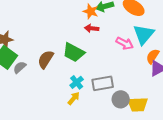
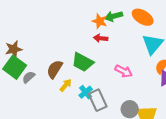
pink arrow: (125, 43) -> (124, 71), moved
gray rectangle: (103, 83) -> (98, 100), moved, turned 75
yellow arrow: (74, 98) -> (66, 85), moved

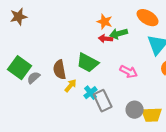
green arrow: (114, 16) -> (119, 34), moved
brown star: (14, 49) -> (19, 17), moved
brown semicircle: (55, 69) -> (60, 70), turned -42

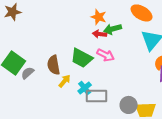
pink arrow: (129, 72) -> (106, 55), moved
gray rectangle: (103, 101) -> (97, 96), turned -65

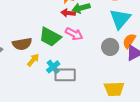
brown semicircle: (54, 65) -> (22, 44), turned -90
gray circle: (129, 105) -> (110, 47), moved

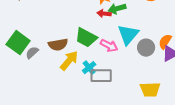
cyan triangle: (120, 19) -> (128, 35), moved
pink arrow: (74, 34) -> (109, 46), moved
yellow arrow: (33, 60) -> (69, 61), size x1.5

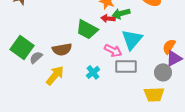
green trapezoid: (86, 38) -> (87, 29), moved
gray circle: (146, 48) -> (163, 72), moved
yellow arrow: (69, 61) -> (55, 75), moved
gray rectangle: (101, 76) -> (126, 66), moved

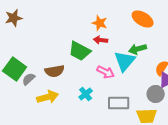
green arrow: (121, 13) -> (138, 49), moved
gray rectangle: (126, 66) -> (119, 103), moved
yellow arrow: (55, 75) -> (48, 97), turned 35

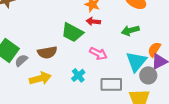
cyan triangle: (125, 61) -> (136, 61), moved

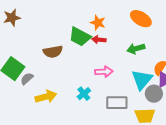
green trapezoid: (72, 32) -> (80, 37), moved
brown semicircle: (47, 52) -> (53, 52), moved
pink arrow: (98, 53) -> (104, 72), turned -30

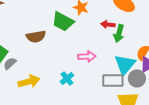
red arrow: (99, 40) -> (108, 24), moved
green arrow: (136, 49) -> (119, 33), turned -60
gray rectangle: (117, 103) -> (113, 80), moved

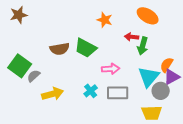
green trapezoid: (63, 21) -> (86, 48), moved
gray rectangle: (113, 80) -> (118, 93), moved

